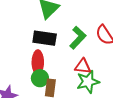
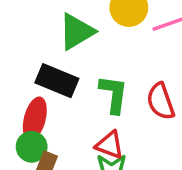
green L-shape: (78, 38) -> (114, 94), turned -50

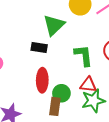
black rectangle: (57, 81) -> (39, 48), moved, size x0.7
green circle: (32, 147) -> (61, 93), moved

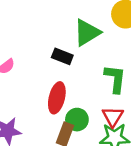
red triangle: (88, 85) -> (113, 117), turned 42

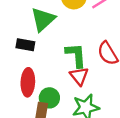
red triangle: (113, 117) -> (79, 76), moved

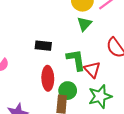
green triangle: (43, 19) -> (84, 24), moved, size x0.7
green L-shape: (76, 55) -> (76, 60), moved

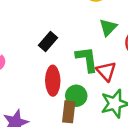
green triangle: (84, 24) -> (108, 27), moved
black rectangle: (43, 46) -> (48, 42), turned -56

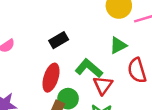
green L-shape: (87, 59) -> (89, 68), turned -60

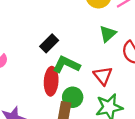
green L-shape: (89, 68) -> (66, 65), moved

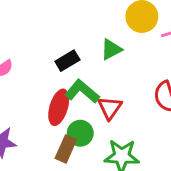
green triangle: (108, 34) -> (111, 49), moved
red triangle: (103, 76) -> (110, 108), moved

